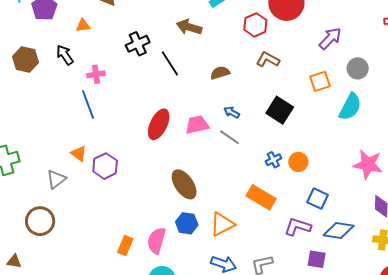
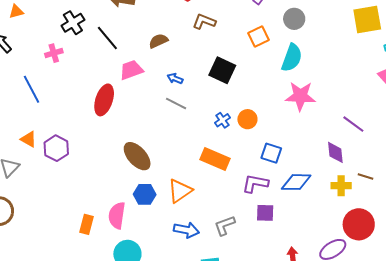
pink cross: (96, 74) -> (54, 53), moved
pink trapezoid: (197, 125) -> (131, 70), moved
pink star: (368, 164) -> (300, 96), moved
purple square: (317, 259) -> (265, 213), moved

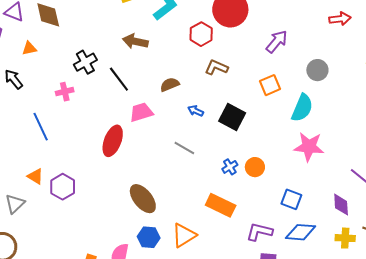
gray circle: (294, 19) -> (317, 70), moved
blue arrow: (175, 79) -> (196, 111), moved
blue square: (271, 153) -> (291, 199), moved

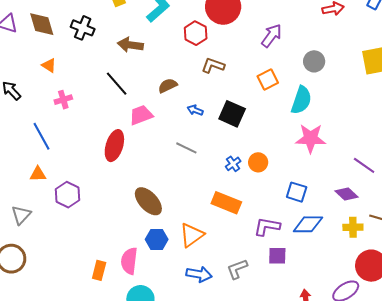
orange triangle: (29, 48) -> (49, 65), moved, turned 49
black cross: (85, 62) -> (83, 28), moved, turned -35
orange triangle: (35, 176) -> (38, 174), moved, turned -30
purple diamond: (341, 205) -> (347, 194), turned -40

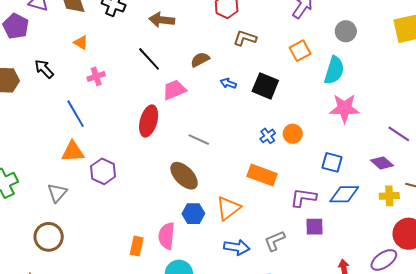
gray line: (186, 148) -> (199, 140), moved
orange triangle: (38, 174) -> (73, 152), size x1.4

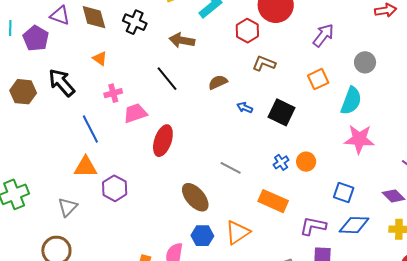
black arrow: (44, 69) -> (62, 83), size x1.4
pink trapezoid: (174, 90) -> (135, 113), moved
gray line: (199, 140) -> (231, 168), moved

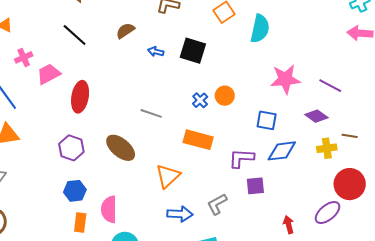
pink star: (359, 139) -> (285, 79), moved
purple hexagon: (115, 188) -> (71, 148), moved
blue hexagon: (202, 236) -> (75, 191), moved

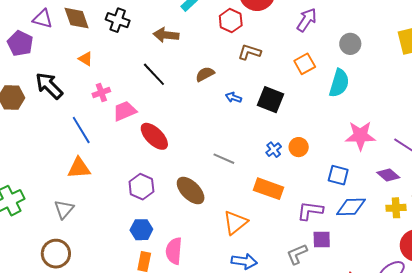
red ellipse: (80, 97) -> (154, 136), turned -60
gray L-shape: (217, 204) -> (297, 254), moved

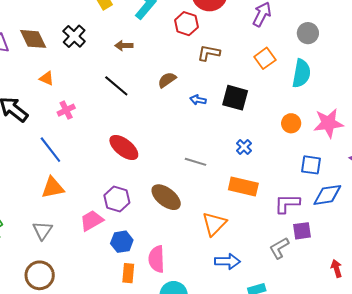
black cross: (118, 20) -> (74, 36), turned 30
brown arrow: (166, 35) -> (124, 46), size x0.7
pink trapezoid: (125, 111) -> (92, 221), moved
orange circle: (299, 147) -> (291, 123), moved

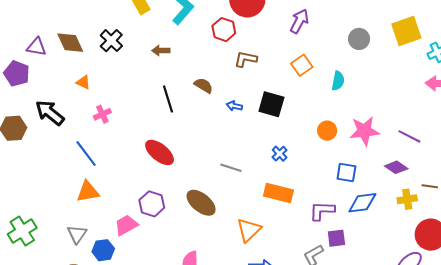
gray circle: (308, 33) -> (359, 39), moved
cyan semicircle: (301, 73) -> (338, 81), size x0.7
brown semicircle: (167, 80) -> (204, 85), turned 66
black line: (116, 86) -> (168, 99), moved, turned 32
blue hexagon: (122, 242) -> (103, 250), moved

